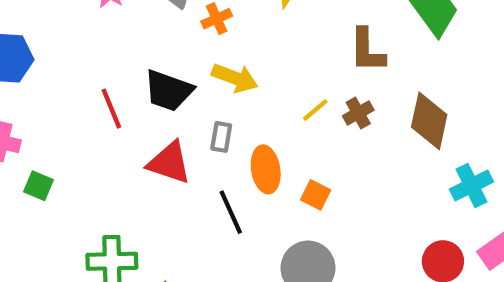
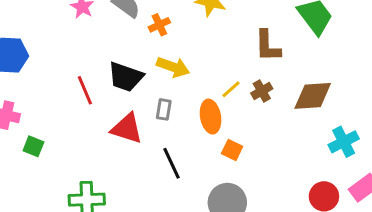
brown diamond: (429, 121) -> (313, 96), turned 75
orange ellipse: (266, 169) -> (211, 117), moved

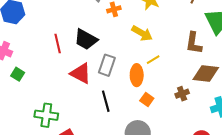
brown L-shape: (268, 46) -> (194, 43), moved
yellow arrow: (173, 67) -> (142, 33), moved
brown cross: (262, 91) -> (182, 94), moved
gray rectangle: (164, 109) -> (107, 65), size x1.5

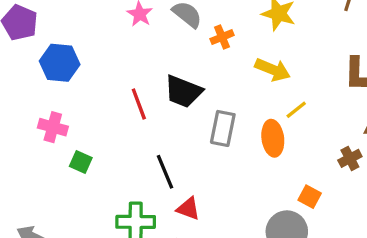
red triangle: (81, 73) -> (188, 209), moved, size x0.7
orange square: (147, 99) -> (310, 197), moved
black line: (106, 101) -> (165, 172), moved

